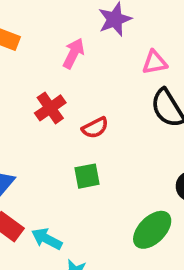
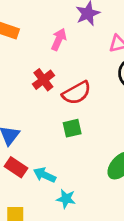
red semicircle: (95, 128) -> (77, 93), size x1.5

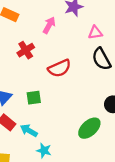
red cross: (43, 80) -> (26, 50), moved
green square: (72, 128) -> (34, 98), moved

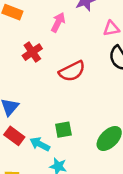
green square: (34, 98) -> (63, 130), moved

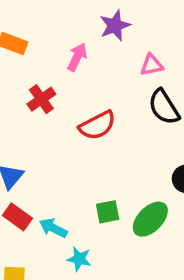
green square: (63, 130) -> (108, 212), moved

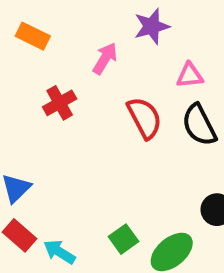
red semicircle: (97, 125) -> (144, 118), moved, turned -96
green square: (108, 212) -> (123, 239), turned -30

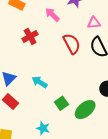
pink arrow: (105, 58) -> (52, 15), turned -77
cyan arrow: (59, 252) -> (40, 82), moved

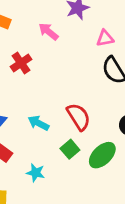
red semicircle: (72, 44) -> (79, 117), moved
cyan star: (43, 128) -> (36, 173), moved

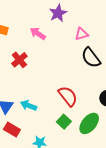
cyan arrow: (38, 123) -> (29, 105), moved

